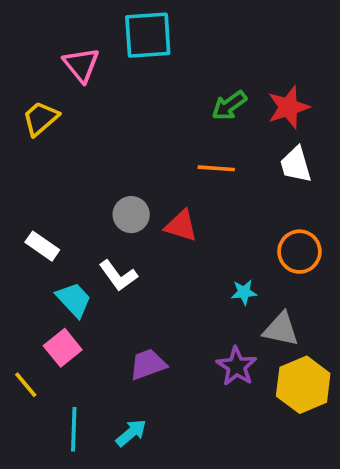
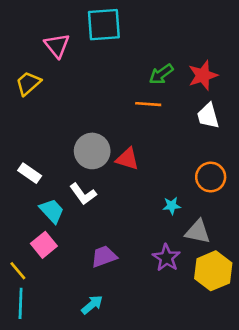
orange line: (216, 168) -> (148, 104), moved
gray circle: (131, 215) -> (92, 151), size x1.4
cyan line: (74, 429) -> (21, 303), moved

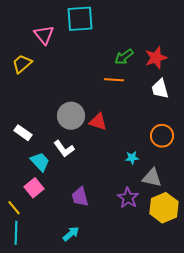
purple trapezoid: (104, 256) -> (80, 197), turned -85

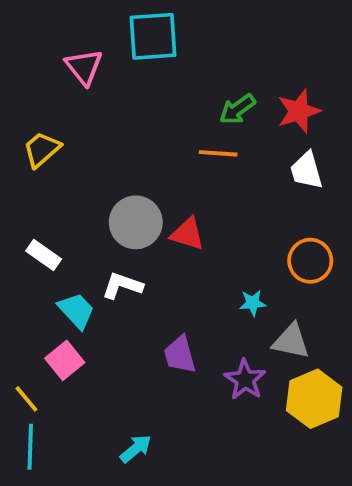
yellow trapezoid: (22, 64) -> (42, 149), moved
white L-shape: (64, 149) -> (122, 286), turned 145
purple trapezoid: (80, 197) -> (180, 355), moved

